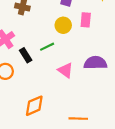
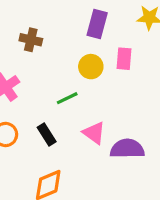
black rectangle: (26, 55) -> (47, 135), moved
purple semicircle: (95, 63) -> (127, 149), moved

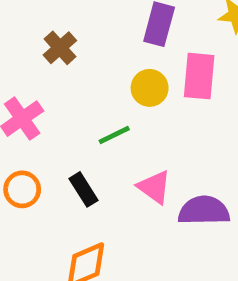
brown cross: (31, 40) -> (60, 48), turned 35
pink rectangle: (124, 59) -> (199, 76), size x1.4

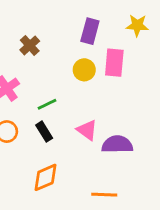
green line: (114, 135) -> (47, 104), moved

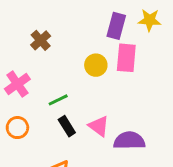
purple rectangle: (90, 31) -> (116, 26), moved
black rectangle: (44, 132) -> (67, 126), moved

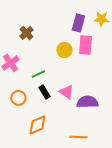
orange circle: (17, 128) -> (18, 98), moved

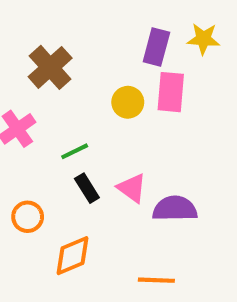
brown cross: (26, 33) -> (50, 67), size x1.5
orange circle: (18, 98) -> (28, 217), moved

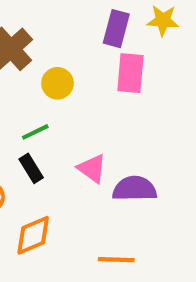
yellow circle: (128, 102) -> (57, 83), moved
black rectangle: (87, 188) -> (31, 168), moved

